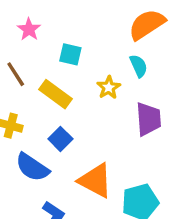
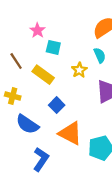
pink star: (29, 29) -> (38, 30), moved
blue square: (60, 139) -> (57, 105), moved

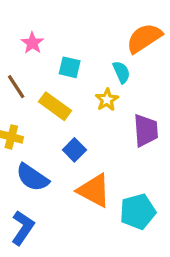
pink star: (38, 30) -> (32, 43), moved
cyan semicircle: (100, 55) -> (121, 72), moved
blue L-shape: (41, 159) -> (23, 228), moved

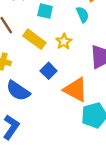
yellow star: (107, 100) -> (64, 41), moved
orange triangle: (94, 190) -> (76, 90), moved

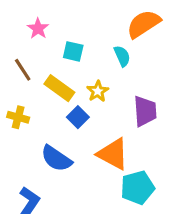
blue square: (49, 71) -> (78, 117), moved
blue semicircle: (18, 91) -> (56, 159), moved

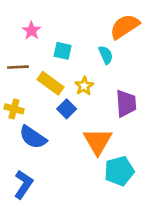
brown line: (23, 70) -> (18, 67), turned -60
orange triangle: (113, 154) -> (98, 141), turned 32
blue semicircle: (56, 159) -> (33, 137), moved

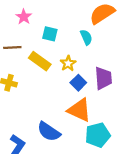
blue square: (67, 109) -> (78, 83), moved
blue semicircle: (33, 137) -> (49, 132), moved
orange triangle: (98, 141) -> (79, 110), turned -35

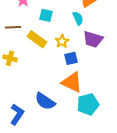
purple trapezoid: (103, 78) -> (93, 39), moved, turned 110
blue square: (78, 83) -> (71, 58), turned 32

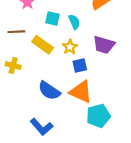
cyan semicircle: (78, 18) -> (74, 22), moved
blue semicircle: (45, 101) -> (49, 91), moved
blue L-shape: (17, 114) -> (42, 127), moved, turned 105

